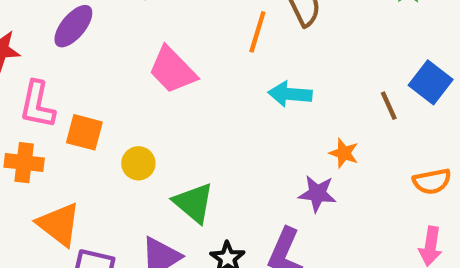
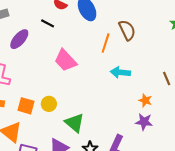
orange square: (84, 132) -> (26, 106), moved
purple star: (317, 194) -> (144, 122), moved

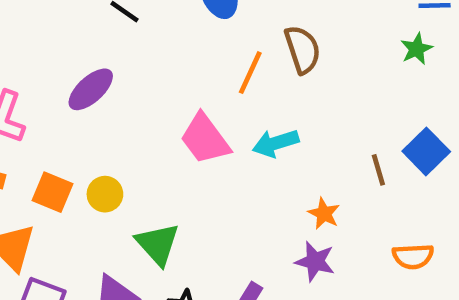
purple ellipse: (19, 39) -> (91, 89), moved
pink trapezoid: (65, 60) -> (205, 139), moved
cyan arrow: (120, 72) -> (276, 143), turned -30

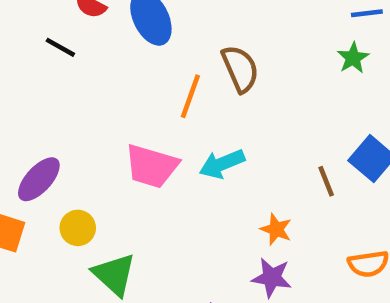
purple ellipse: (91, 89) -> (39, 179), moved
pink trapezoid: (205, 139) -> (152, 166), turned -32
yellow circle: (105, 194) -> (78, 228), moved

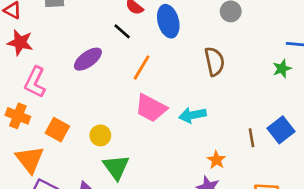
black line: (60, 47) -> (122, 31), moved
orange line: (190, 96) -> (142, 67), moved
purple ellipse: (39, 179) -> (88, 59), moved

